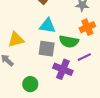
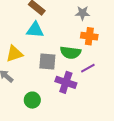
cyan triangle: (47, 26) -> (35, 30), moved
orange cross: (87, 27) -> (89, 36), turned 35

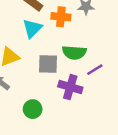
cyan triangle: (35, 30) -> (32, 28), turned -48
orange cross: (89, 36) -> (61, 17), moved

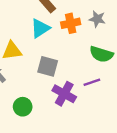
orange cross: (61, 17) -> (71, 23), turned -30
green semicircle: (74, 53) -> (101, 54), moved

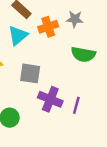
purple line: (92, 82) -> (76, 105), moved, turned -49

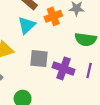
purple cross: (50, 99) -> (64, 68), moved
purple line: (76, 105) -> (89, 71), moved

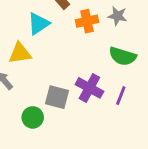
cyan triangle: (27, 25) -> (39, 24), moved
gray square: (39, 59) -> (57, 97), moved

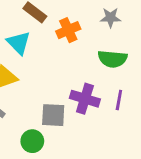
gray star: (117, 16) -> (110, 18), moved
cyan triangle: (39, 24) -> (19, 43), turned -30

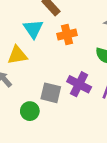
orange cross: (68, 30) -> (67, 35), moved

